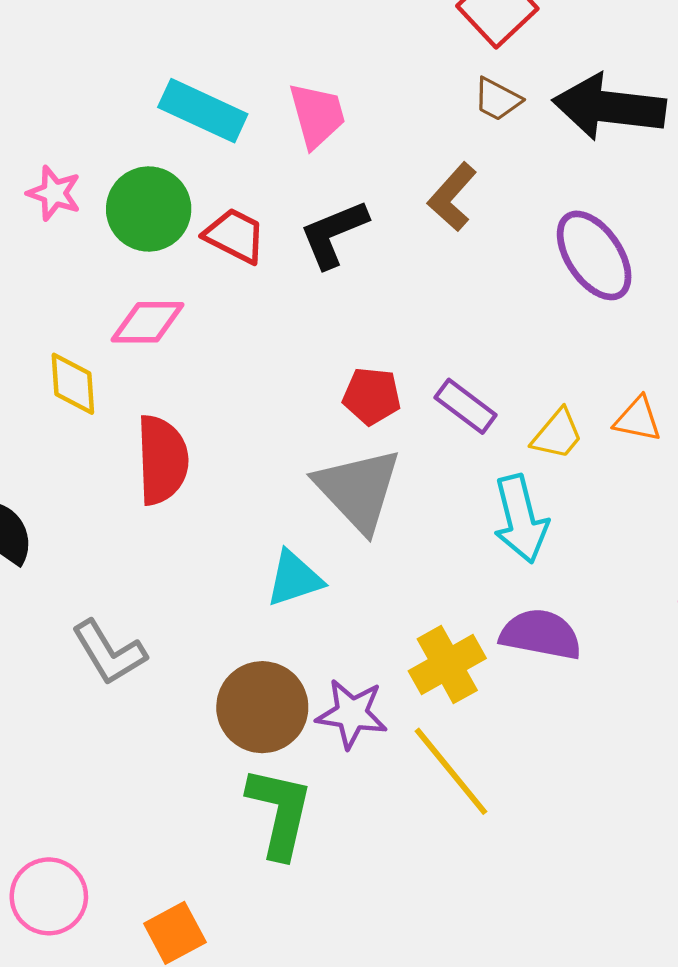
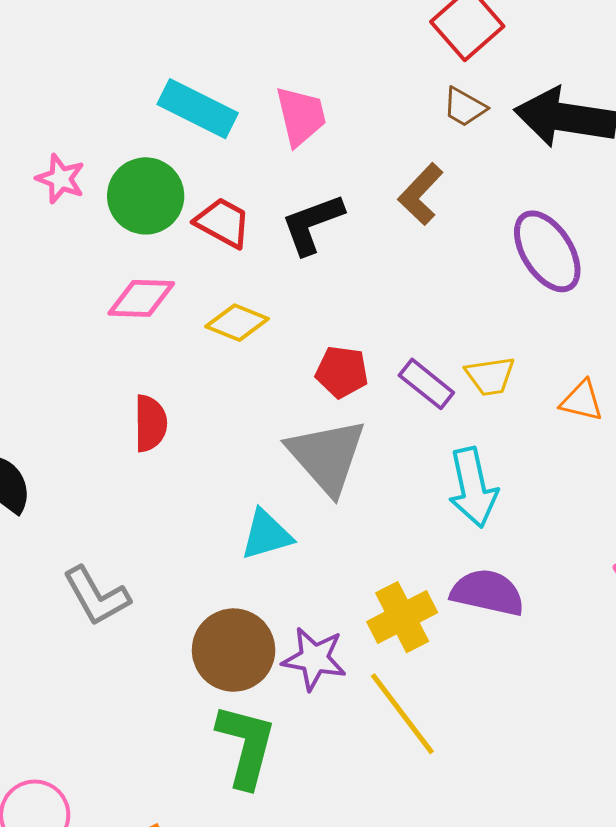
yellow diamond: (73, 384) -> (237, 323), moved, turned -66
yellow trapezoid: (557, 434) -> (490, 376), moved, turned 40
red semicircle: (162, 460) -> (150, 423), size x0.7

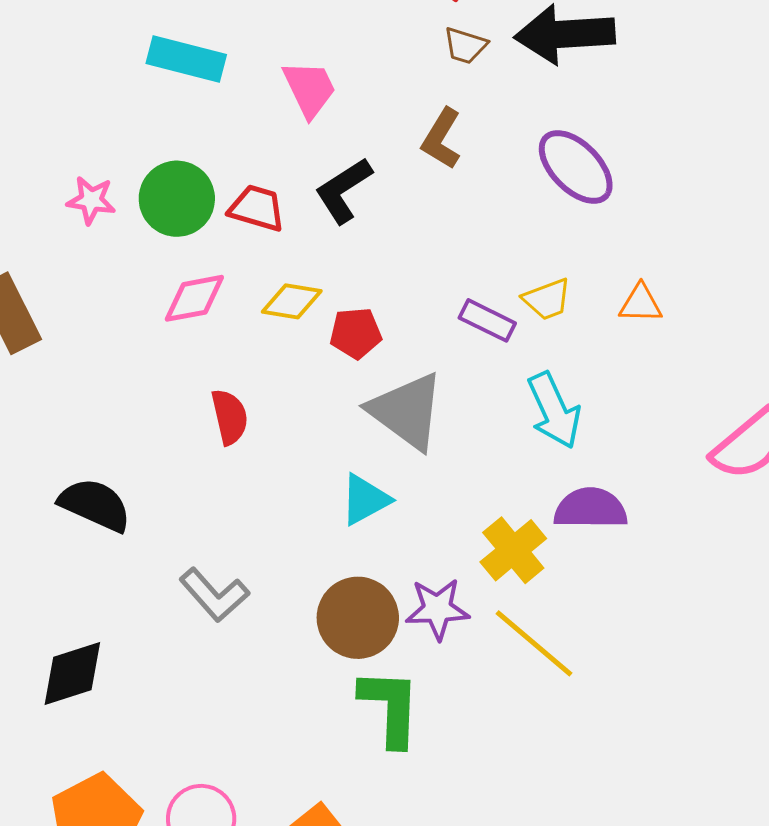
cyan rectangle: (198, 109) -> (186, 59), moved
red pentagon: (342, 372) -> (356, 333), moved

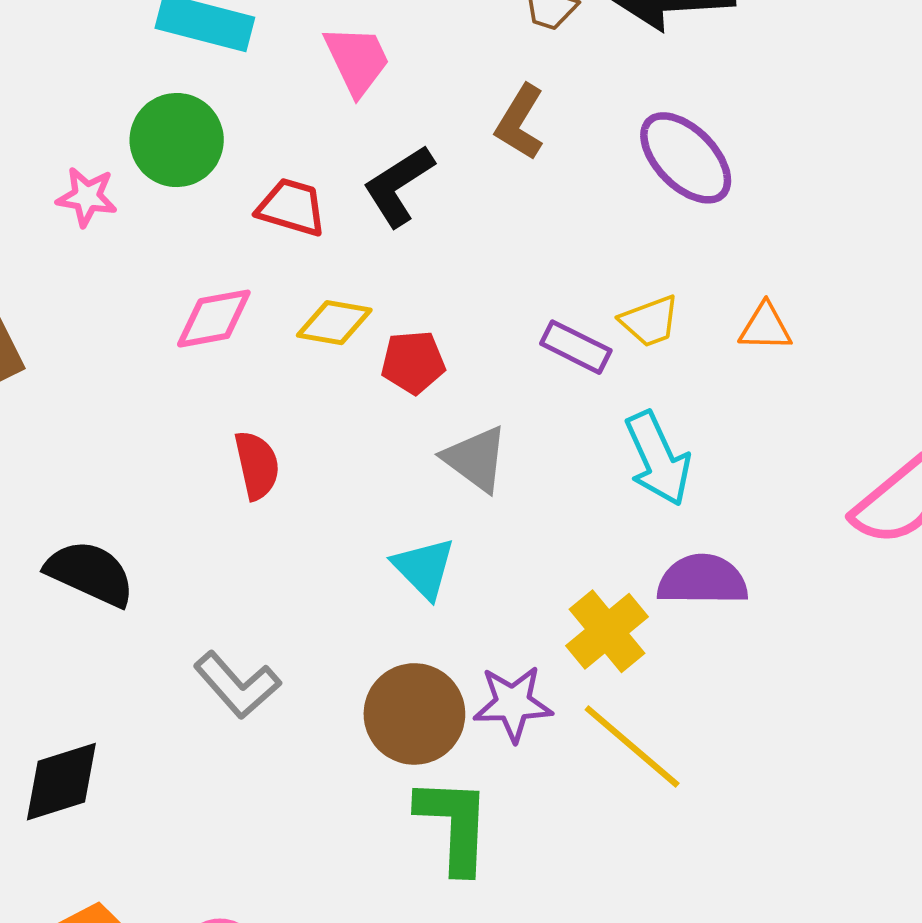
green circle: (177, 199) -> (177, 140), moved
gray triangle: (407, 411) -> (476, 459), size x0.7
cyan triangle: (365, 500) -> (424, 568), turned -46

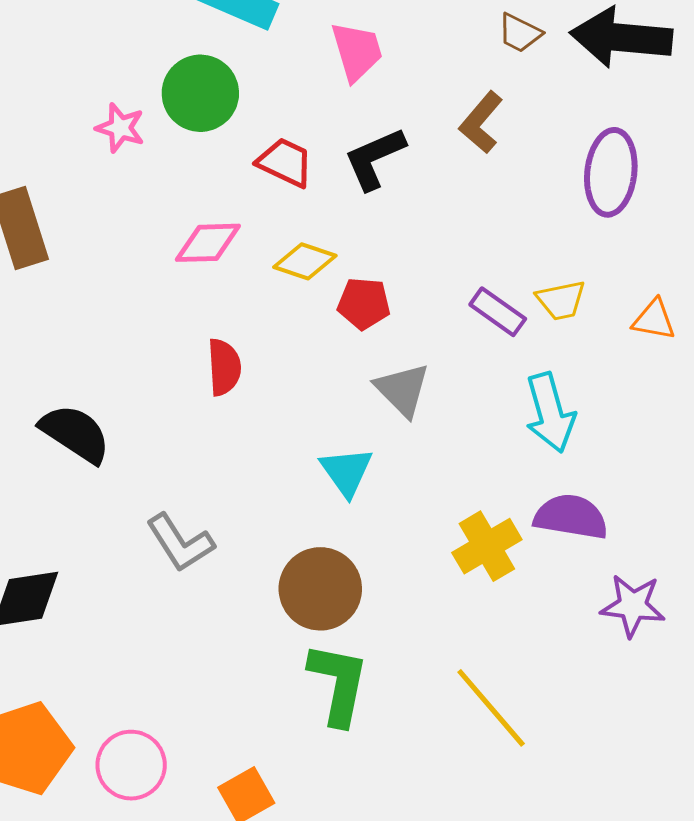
purple ellipse: (686, 158) -> (611, 172), turned 42
purple star: (513, 704) -> (633, 606), moved
yellow line: (632, 746) -> (491, 708), moved

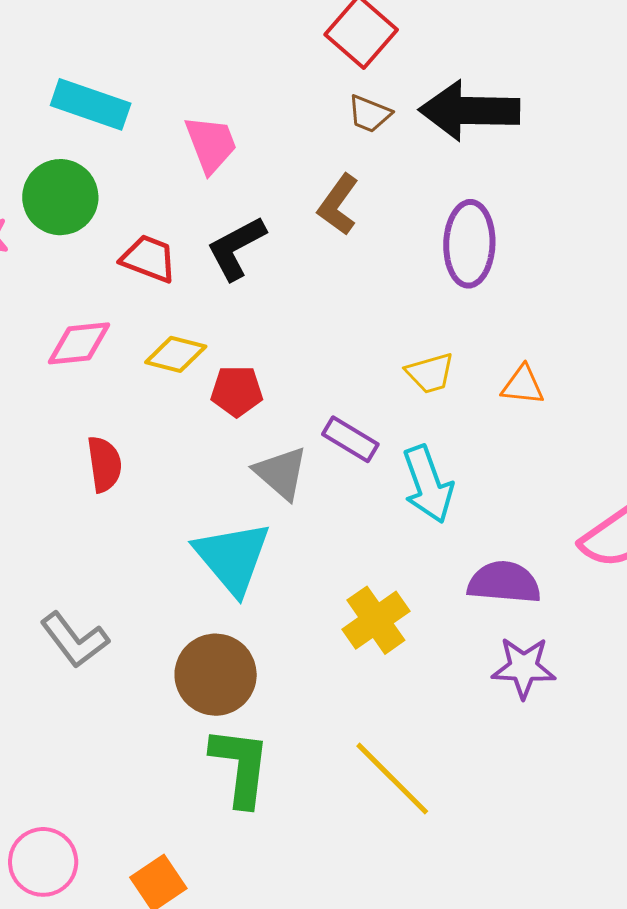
purple rectangle: (498, 312) -> (350, 439), moved
cyan triangle: (347, 472) -> (232, 558), size x1.5
purple semicircle: (571, 517) -> (504, 582), moved

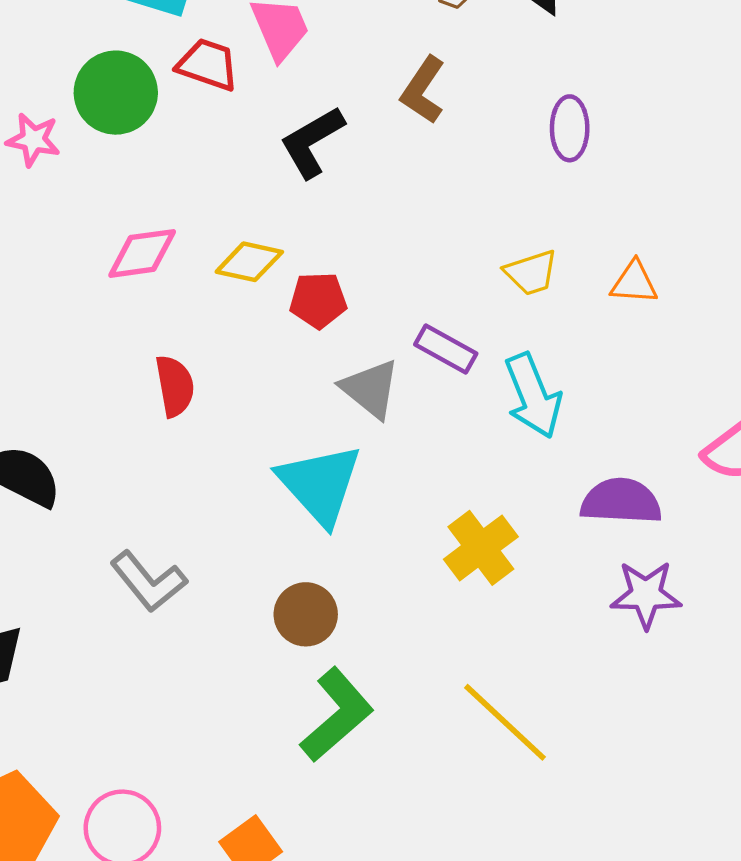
purple ellipse: (469, 244) -> (570, 128), size x0.7
red trapezoid: (149, 259) -> (208, 65), moved
brown circle: (216, 675) -> (306, 614), size x0.7
green L-shape: (240, 766) -> (337, 715), turned 44

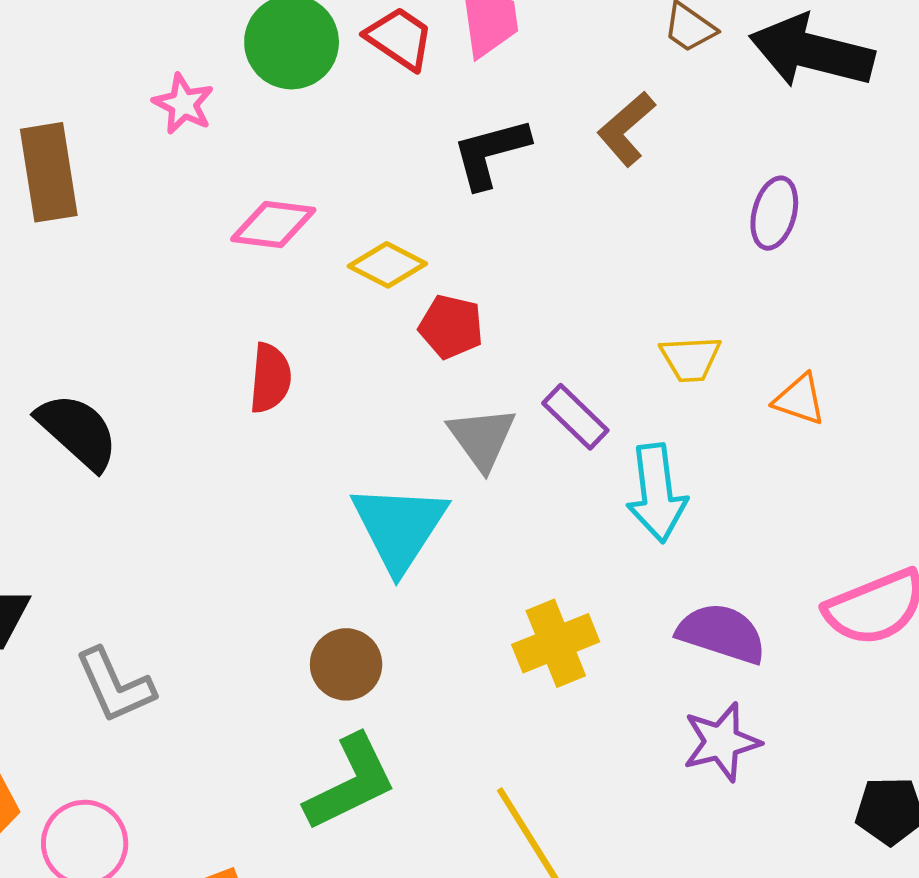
pink star: (33, 140) -> (183, 104), moved
gray L-shape: (149, 581) -> (115, 686), moved
purple star: (646, 595) -> (721, 742), turned -30

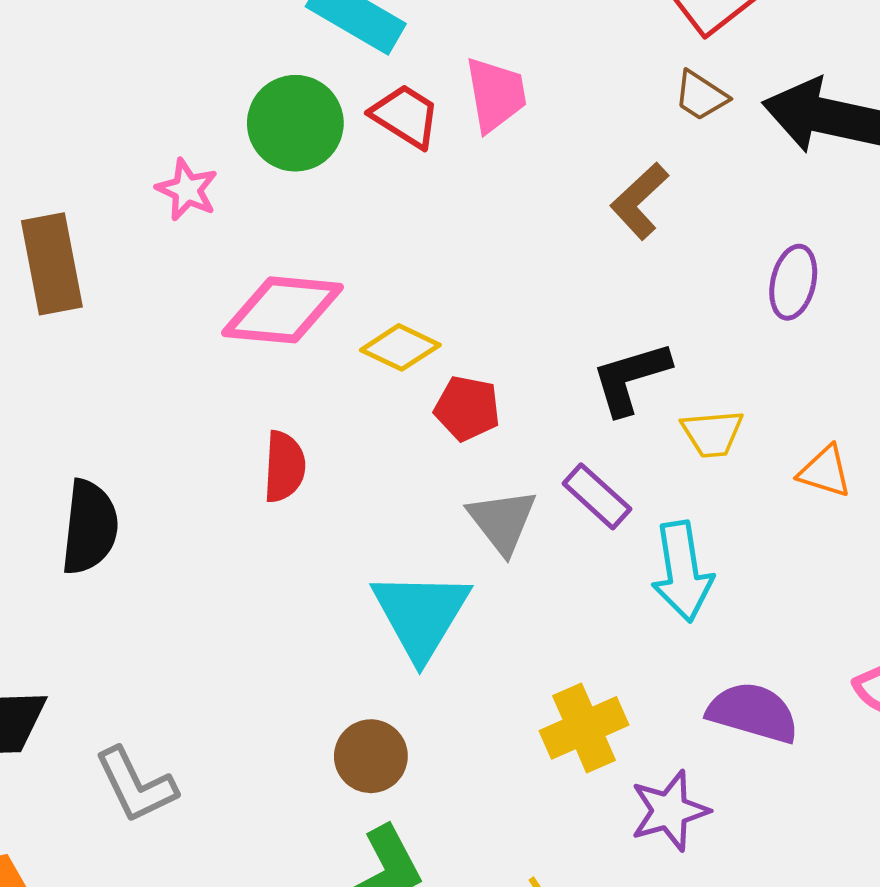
black L-shape: (491, 153) -> (631, 378), moved
pink diamond: (273, 225) -> (283, 310), size x1.4
black semicircle: (78, 431) -> (90, 527), turned 56
purple star: (721, 742) -> (670, 811), moved

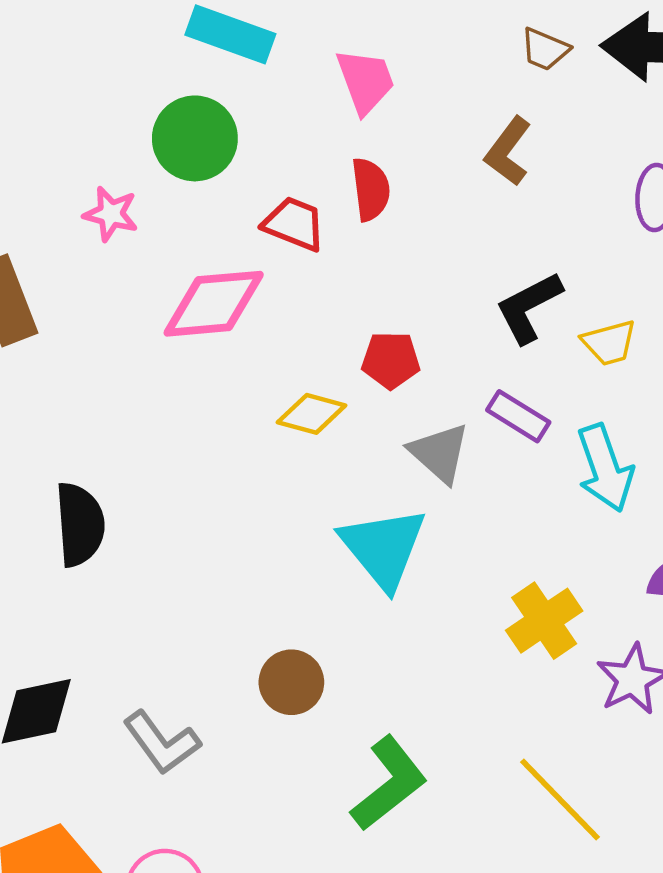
red trapezoid: (405, 116) -> (294, 224), moved
yellow diamond: (400, 347) -> (312, 414), moved
red semicircle: (284, 467) -> (371, 189), moved
brown circle: (371, 756) -> (291, 682), moved

